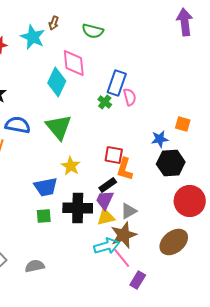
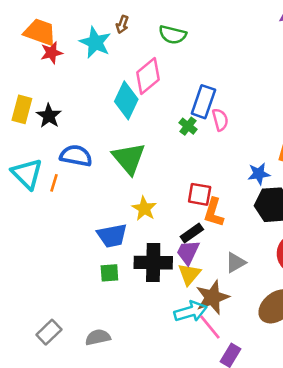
pink diamond: (74, 63) -> (148, 76), turned 56
gray triangle: (129, 211) -> (236, 263), moved
yellow triangle: (106, 217) -> (189, 274), turned -36

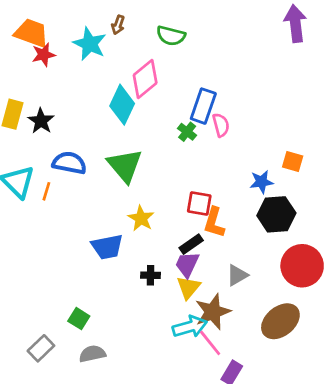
black cross: (153, 263) -> (151, 275), size x0.5
green square: (109, 273) -> (79, 319), moved, turned 36

